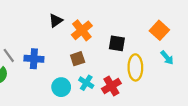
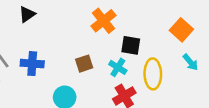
black triangle: (56, 21) -> (27, 14), moved
orange cross: (82, 30) -> (104, 21), moved
cyan cross: (86, 83) -> (118, 67), moved

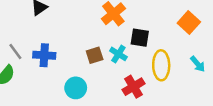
cyan arrow: (190, 62) -> (198, 64), moved
cyan cross: (118, 67) -> (118, 54), moved

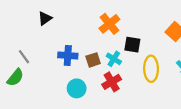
blue cross: (44, 55) -> (68, 56), moved
red cross: (134, 87) -> (112, 82), moved

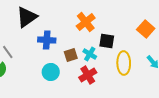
black triangle: (45, 18) -> (27, 17), size x1.6
blue cross: (68, 56) -> (47, 40), moved
cyan circle: (77, 88) -> (51, 72), moved

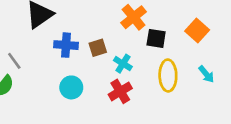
orange cross: (86, 22) -> (134, 17), moved
black square: (107, 41) -> (156, 38), moved
brown square: (71, 55) -> (98, 48), moved

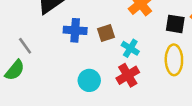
black square: (156, 38) -> (175, 24), moved
cyan circle: (71, 87) -> (89, 80), moved

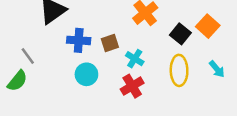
black square: (175, 24) -> (180, 34), turned 30
cyan circle: (89, 80) -> (86, 74), moved

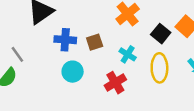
cyan cross: (135, 59) -> (128, 54), moved

